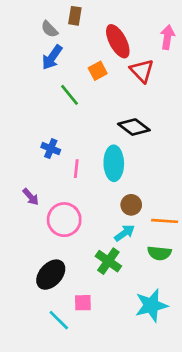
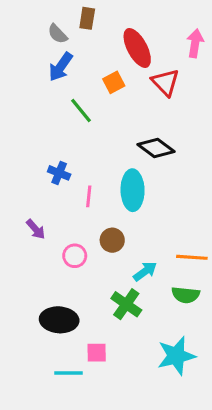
brown circle: (131, 205) -> (112, 240), moved
pink circle: (64, 220) -> (75, 256), size x0.6
black ellipse: (51, 275) -> (59, 320), turned 52
cyan line: (59, 320) -> (68, 373), turned -45

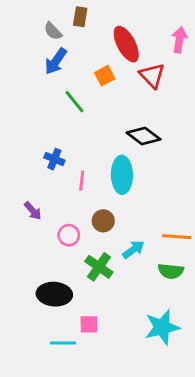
green cross: (126, 304) -> (99, 267), moved

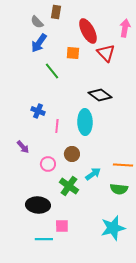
orange square: (105, 76) -> (73, 53), turned 32

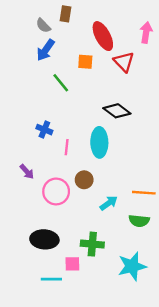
pink circle: (48, 164) -> (56, 191), size x1.5
green cross: (69, 186) -> (92, 244), moved, turned -30

